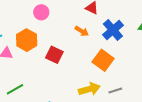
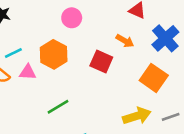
red square: (54, 55) -> (101, 61), moved
green line: (15, 89) -> (58, 107), moved

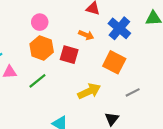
orange hexagon: (54, 54) -> (42, 48), moved
green line: (58, 107) -> (37, 81), moved
yellow arrow: (137, 116) -> (89, 91), moved

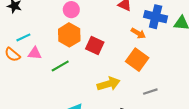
blue cross: (119, 28) -> (156, 17), moved, turned -35
orange arrow: (86, 35) -> (138, 33), moved

